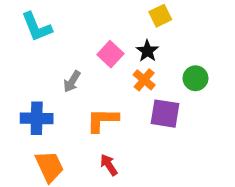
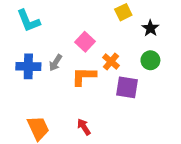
black star: (147, 51) -> (150, 28), moved
blue cross: (37, 118) -> (28, 66), moved
orange L-shape: (102, 120) -> (84, 76), moved

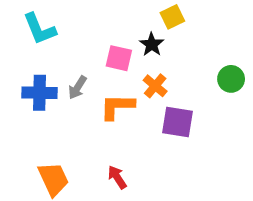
black star: (150, 28) -> (152, 44), moved
pink square: (85, 42) -> (119, 58), turned -30
green circle: (150, 60) -> (231, 79), moved

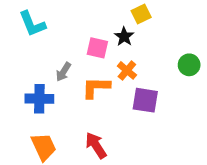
blue cross: (40, 93) -> (39, 99), moved
red arrow: (117, 177) -> (96, 145), size x1.4

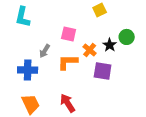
cyan L-shape: (32, 24) -> (23, 17), turned 35
black star: (124, 37) -> (110, 45), moved
green circle: (189, 65) -> (127, 37), moved

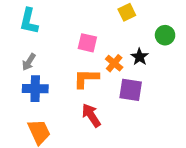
green circle: (127, 37) -> (165, 35), moved
gray arrow: (45, 51) -> (29, 62), moved
red arrow: (68, 103) -> (91, 115), moved

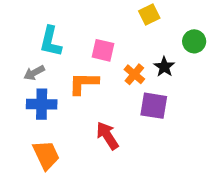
cyan L-shape: (29, 21) -> (51, 41), moved
gray arrow: (29, 62) -> (34, 73), turned 30
orange L-shape: (86, 78) -> (83, 83), moved

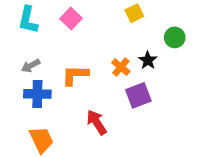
cyan L-shape: (51, 41) -> (28, 20), moved
pink square: (103, 50) -> (71, 19), moved, turned 30
purple square: (154, 106) -> (138, 95), turned -30

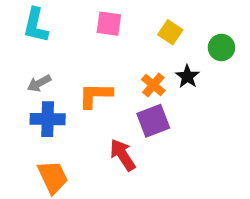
yellow square: (134, 13) -> (170, 32), moved, turned -30
pink square: (71, 19) -> (109, 24), moved, turned -35
purple square: (138, 95) -> (153, 121), moved

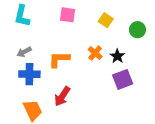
black star: (187, 76) -> (117, 56), moved
purple square: (153, 121) -> (123, 79), moved
red arrow: (123, 155) -> (62, 96), moved, turned -114

